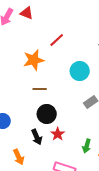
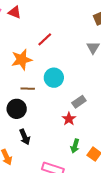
cyan circle: (80, 71) -> (54, 78), moved
black circle: (47, 114) -> (17, 109), moved
red star: (58, 134) -> (69, 119), moved

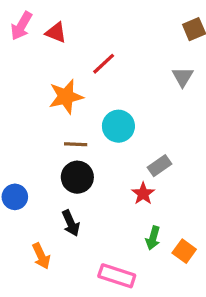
red triangle: (15, 12) -> (56, 32), moved
black circle: (17, 109) -> (77, 177), moved

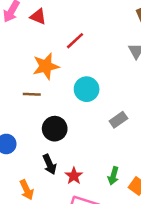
brown line: (76, 144) -> (32, 94), moved
red star: (143, 194) -> (74, 176), moved

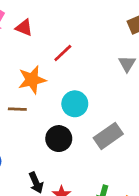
gray rectangle: (118, 120) -> (108, 136), size x1.5
black circle: (55, 129) -> (59, 139), moved

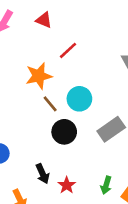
red triangle: (24, 28) -> (44, 20), moved
brown line: (17, 109) -> (50, 104), moved, turned 48

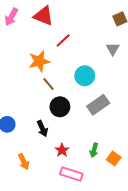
red triangle: (44, 20) -> (43, 16), size x1.5
cyan circle: (79, 99) -> (85, 76), moved
black arrow: (43, 174) -> (42, 128), moved

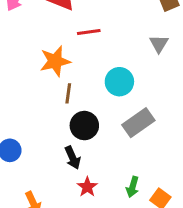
red line: (63, 41) -> (89, 32), turned 35
brown line: (49, 84) -> (68, 93), turned 48
black arrow: (42, 128) -> (73, 158), moved

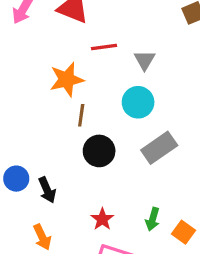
gray triangle: (159, 44) -> (145, 60), moved
black arrow: (73, 158) -> (47, 190), moved

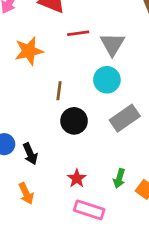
gray triangle: (145, 60) -> (112, 44), size x1.4
orange star: (67, 80) -> (29, 51), moved

